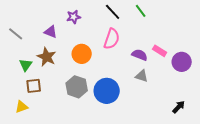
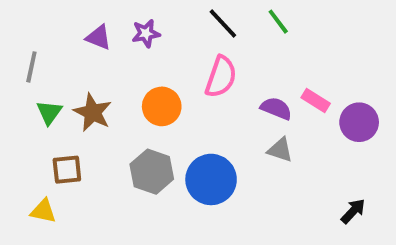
purple triangle: (51, 32) -> (99, 37), moved
gray line: (16, 34) -> (31, 67), turned 63
green triangle: (26, 65) -> (49, 112), moved
yellow triangle: (22, 107) -> (43, 211), turned 32

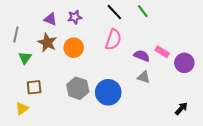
orange circle: (162, 106) -> (74, 48), moved
brown star: (93, 112) -> (47, 43), moved
yellow triangle: (43, 211) -> (22, 109), turned -48

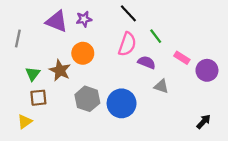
green line: (143, 11) -> (156, 36), moved
purple triangle: (50, 19) -> (57, 21), size x1.5
brown star: (47, 43) -> (60, 70), moved
purple semicircle: (142, 56) -> (147, 62), moved
green triangle: (25, 58) -> (33, 74), moved

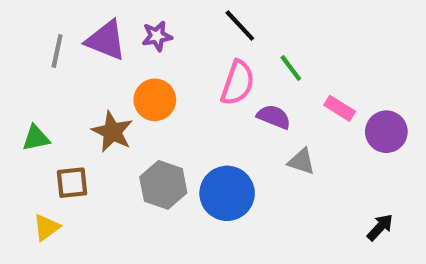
gray line: (18, 38) -> (57, 51), moved
green triangle: (33, 74) -> (36, 138), moved, turned 42

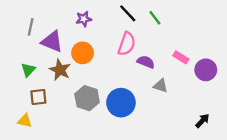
purple triangle: (106, 40) -> (52, 42), moved
green line: (291, 68) -> (155, 18), moved
green triangle: (36, 138) -> (28, 70), moved, turned -35
yellow triangle: (46, 227) -> (25, 121), turned 49

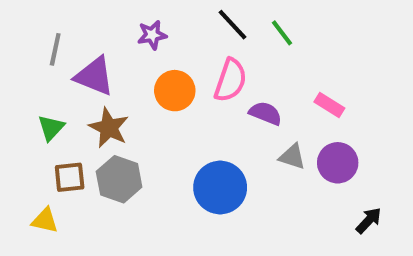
orange circle: (83, 53) -> (175, 91), moved
purple circle: (206, 70) -> (338, 163), moved
gray hexagon: (87, 98) -> (119, 179), moved

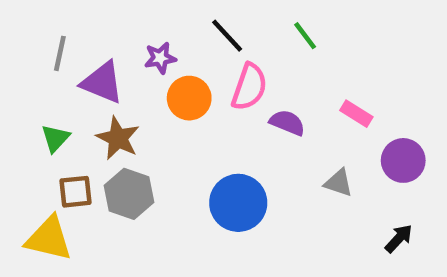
black line: (232, 25) -> (227, 36), moved
purple star: (152, 35) -> (160, 58), moved
gray triangle: (292, 157) -> (339, 183), moved
purple circle: (338, 163) -> (403, 160), moved
yellow triangle: (45, 220) -> (49, 239), size x1.6

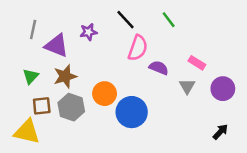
orange circle: (189, 98) -> (105, 94), moved
brown star: (118, 138) -> (65, 76), turned 30
gray triangle: (339, 183) -> (187, 86), moved, turned 42

